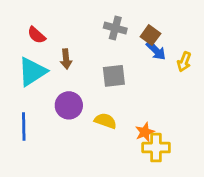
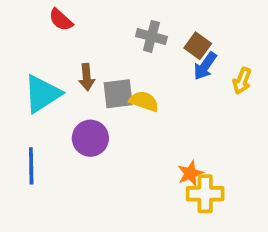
red semicircle: (36, 35) -> (61, 20), moved
blue arrow: (156, 51) -> (205, 66), turned 80
gray square: (114, 76) -> (118, 94), moved
yellow semicircle: (105, 121) -> (144, 101), moved

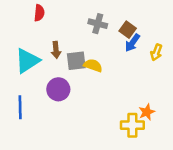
red semicircle: (61, 20) -> (39, 13), turned -126
orange star: (190, 173) -> (147, 112), moved

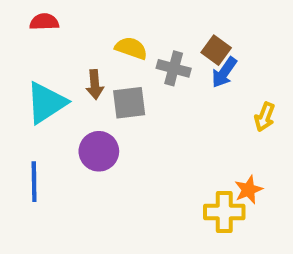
red semicircle: (39, 13) -> (44, 22), moved, turned -98
gray cross: (98, 24) -> (174, 68), moved
yellow arrow: (156, 52) -> (265, 117), moved
yellow semicircle: (93, 65) -> (131, 48), moved

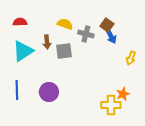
red semicircle: (44, 22) -> (20, 22), moved
blue arrow: (224, 72) -> (111, 36), turned -63
purple circle: (99, 151) -> (49, 92), moved

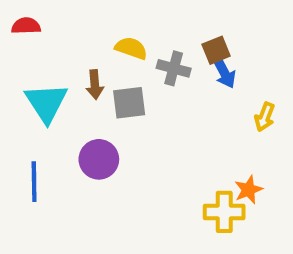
red semicircle: (20, 22) -> (26, 26), moved
brown square: (107, 25) -> (216, 50), turned 32
cyan triangle: (23, 51) -> (46, 103), turned -30
purple circle: (49, 92) -> (99, 159), moved

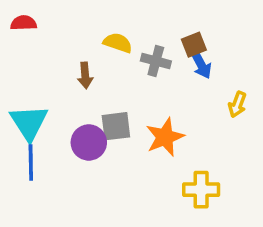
cyan triangle: (46, 103) -> (29, 123), moved
gray square: (129, 103) -> (116, 126), moved
orange star: (248, 190) -> (165, 137), moved, size x1.5

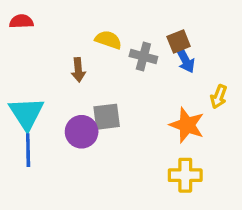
orange star: (165, 137) -> (187, 125), moved, turned -30

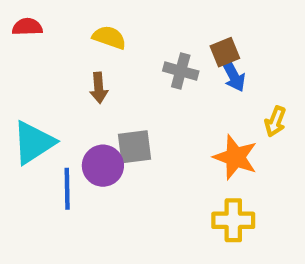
yellow semicircle: (108, 40) -> (109, 37), moved
cyan triangle: (26, 113) -> (34, 143), turned 30
blue line: (28, 150) -> (67, 189), moved

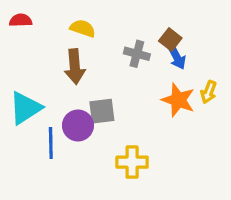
brown square: (225, 52) -> (170, 39), turned -30
brown arrow: (99, 88) -> (75, 67), size x1.5
orange star: (235, 157) -> (178, 100), moved
yellow cross: (233, 220) -> (132, 162), moved

